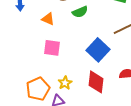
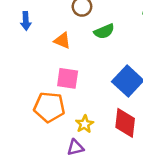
orange pentagon: (38, 89) -> (49, 107), moved, turned 30

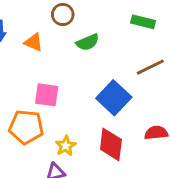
orange triangle: (62, 40) -> (34, 42), moved

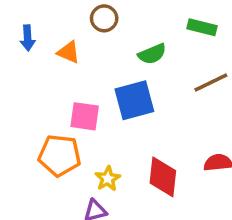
green semicircle: (88, 42) -> (152, 54), moved
blue square: (114, 98) -> (134, 100), moved, turned 32

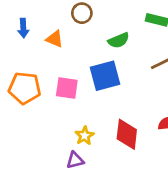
orange pentagon: (60, 155) -> (25, 88), moved

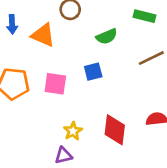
orange triangle: (55, 39) -> (43, 35), size x1.4
blue square: (105, 76) -> (93, 72), size x0.6

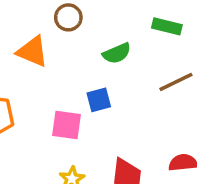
pink square: (55, 84) -> (67, 125), moved

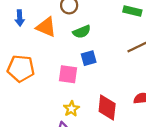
green semicircle: (117, 53) -> (82, 32), moved

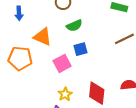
orange triangle: (46, 27) -> (43, 37), moved
pink square: (68, 74) -> (62, 63), turned -36

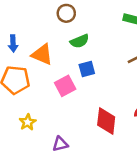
blue arrow: (19, 13) -> (13, 44), moved
yellow star: (65, 94) -> (28, 122), moved

